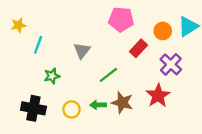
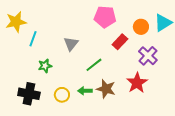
yellow star: (18, 25) -> (16, 22), size x1.5

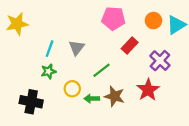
orange circle: (141, 27) -> (153, 21), moved
cyan line: (33, 39) -> (50, 49), moved
yellow circle: (62, 95) -> (72, 89), moved

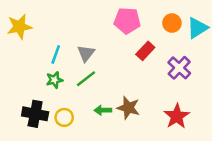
green line: (101, 70) -> (86, 79), moved
yellow circle: (72, 89) -> (64, 117), moved
red star: (148, 90) -> (177, 116), moved

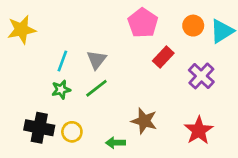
pink pentagon: (127, 21) -> (143, 23), turned 30
green arrow: (103, 110) -> (116, 143), moved

